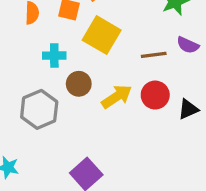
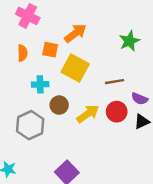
purple semicircle: (188, 45) -> (140, 99), moved

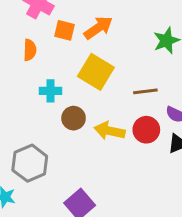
orange square: (50, 50) -> (65, 30), moved
yellow arrow: (88, 114) -> (110, 131), turned -135
gray hexagon: (30, 125) -> (30, 163), moved

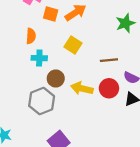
orange semicircle: (30, 50) -> (31, 36), moved
yellow square: (96, 72) -> (73, 45), size x0.7
gray hexagon: (30, 163) -> (42, 101), moved

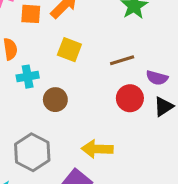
yellow arrow: (82, 88) -> (97, 149), moved
gray hexagon: (42, 101) -> (32, 152), moved

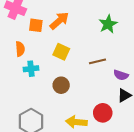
red circle: (130, 98) -> (103, 113), moved
brown circle: (55, 100) -> (61, 85), moved

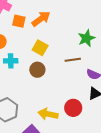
green star: (108, 24) -> (86, 38), moved
brown circle: (61, 85) -> (37, 70), moved

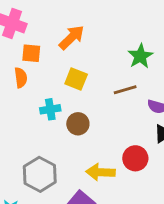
orange square: (19, 21) -> (31, 53), moved
cyan cross: (11, 61) -> (50, 109), moved
brown circle: (37, 70) -> (78, 124), moved

